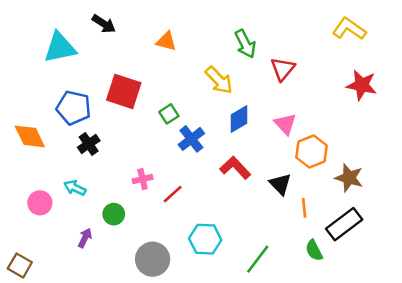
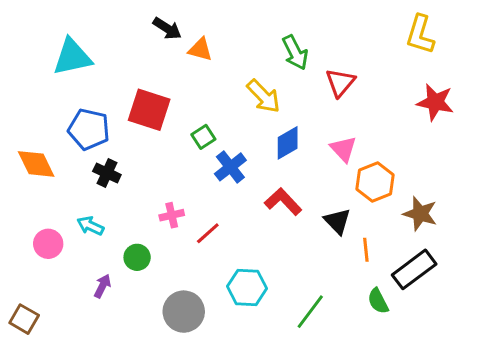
black arrow: (104, 24) -> (167, 28), moved
yellow L-shape: (349, 29) -> (420, 34), turned -108
black cross: (89, 144) -> (107, 173), turned -30

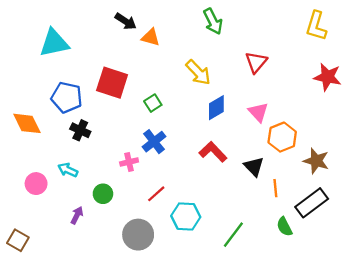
green arrow: (295, 53) -> (213, 21), moved
blue cross: (230, 167) -> (154, 142), moved
red line: (208, 233) -> (156, 194), moved

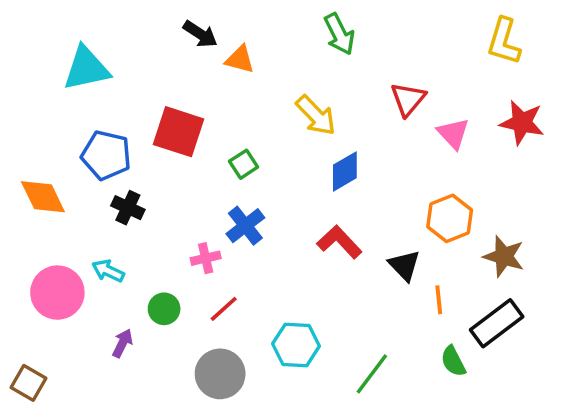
pink triangle: (258, 112) -> (453, 133), moved
pink circle: (36, 184) -> (57, 293), size x1.5
red line: (156, 194) -> (224, 309), moved

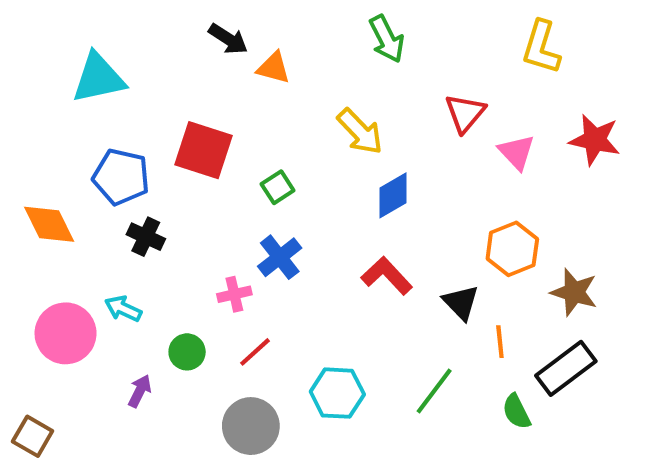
yellow L-shape: (504, 41) -> (541, 47), moved
green line: (372, 374) -> (434, 391), moved

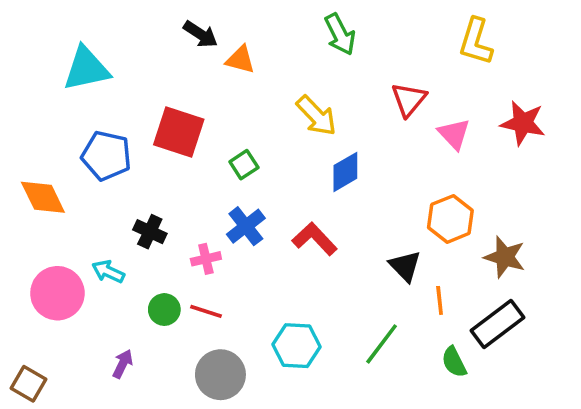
black cross: (146, 237) -> (150, 232), moved
red L-shape: (387, 276) -> (315, 239), moved
red line: (255, 352) -> (206, 311), moved, turned 60
purple arrow: (140, 391) -> (123, 364), moved

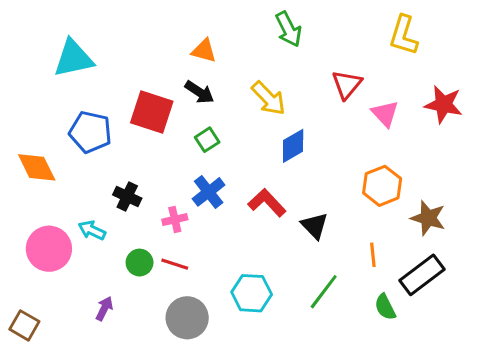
black arrow: (201, 34) -> (199, 92), moved
black triangle: (405, 266) -> (315, 226), moved

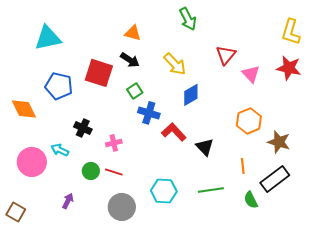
yellow L-shape: (404, 35) -> (291, 32), moved
blue cross: (209, 192) -> (149, 113), moved, turned -35
green line: (324, 292) -> (211, 190), turned 45

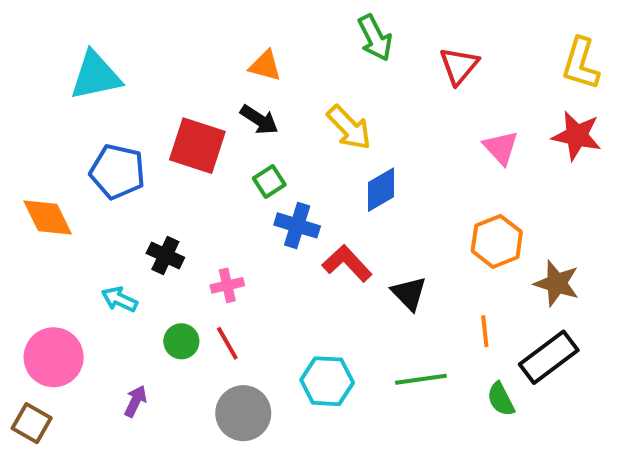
red triangle: (226, 55) -> (459, 66), moved
pink circle: (32, 162) -> (54, 357), moved
red line: (114, 172) -> (227, 343), turned 42

